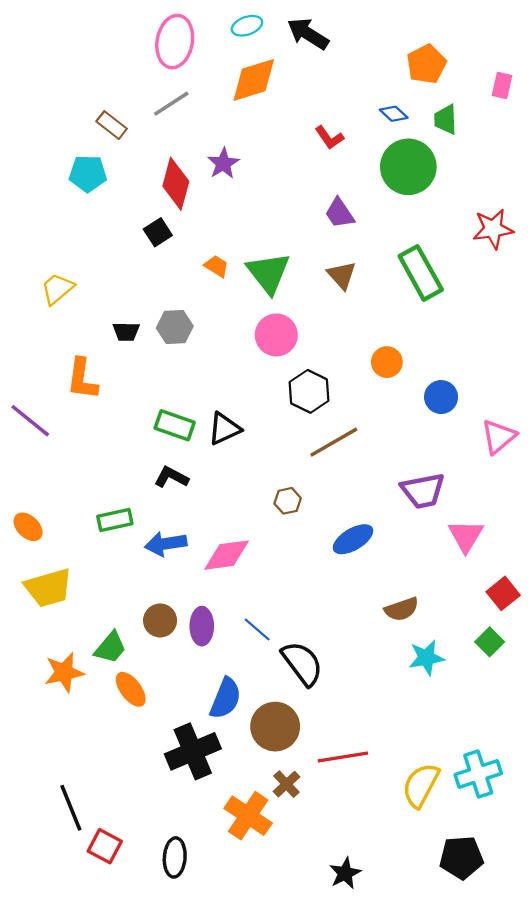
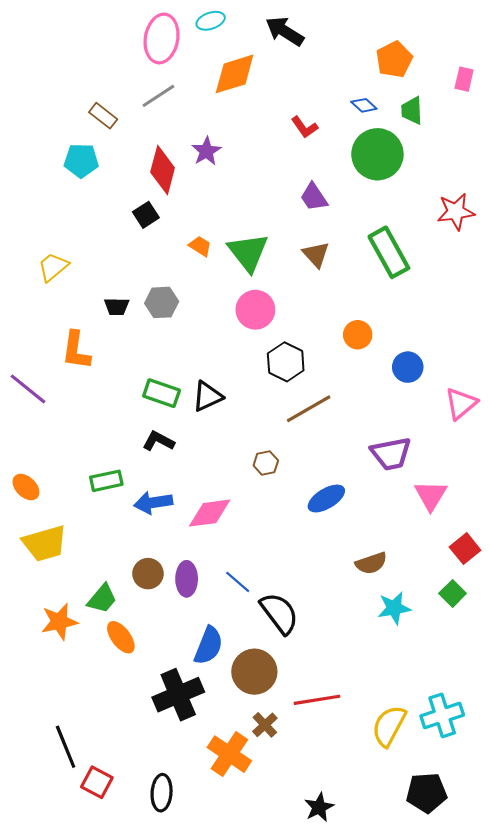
cyan ellipse: (247, 26) -> (211, 21), moved

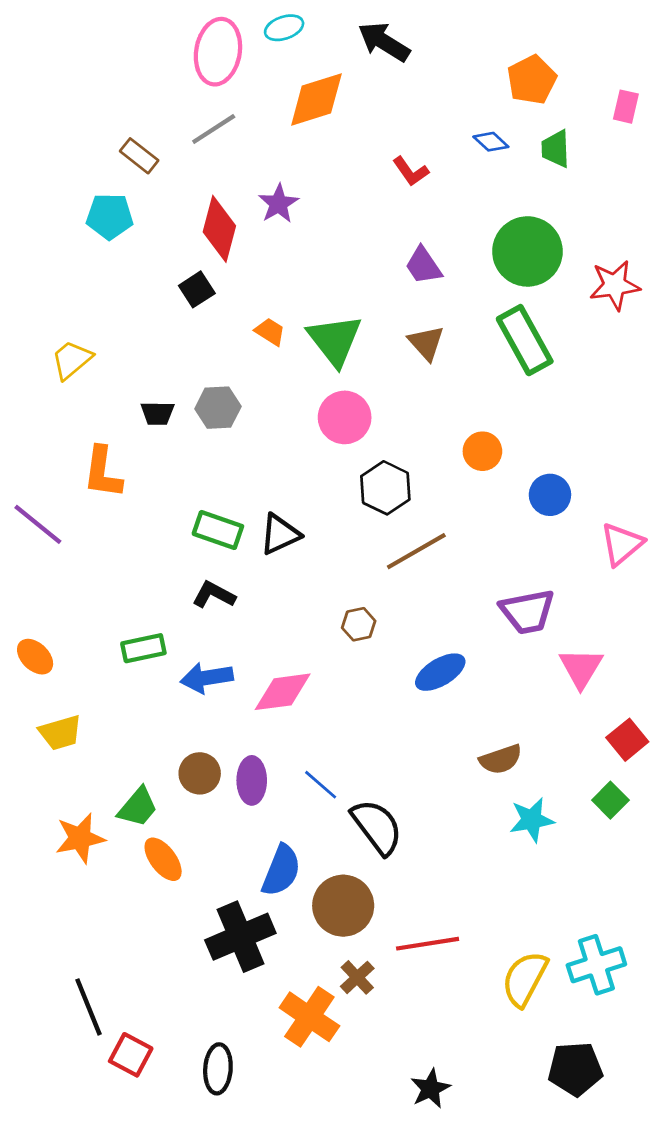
green circle: (377, 154) -> (527, 251), moved
yellow trapezoid: (45, 543) -> (60, 733), size x0.7

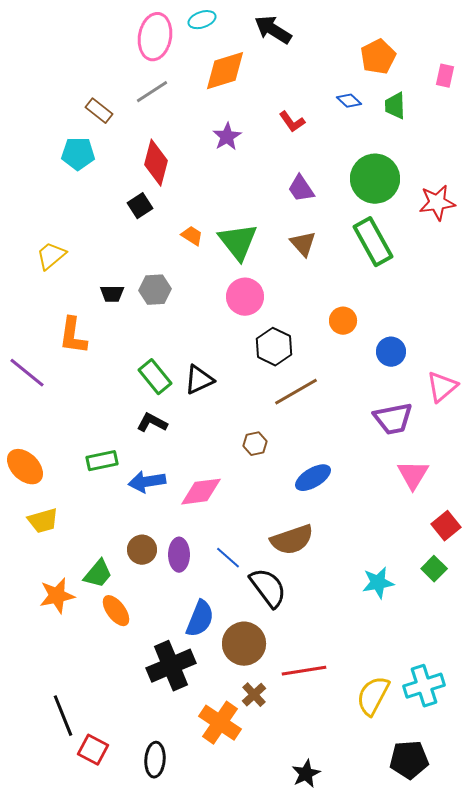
purple star: (278, 204) -> (227, 137), moved
green rectangle: (218, 530) -> (155, 377), turned 32
purple trapezoid: (527, 612) -> (393, 419), moved
orange ellipse: (35, 657) -> (25, 467), size x1.4
brown semicircle: (501, 759) -> (292, 540), moved, size x1.4

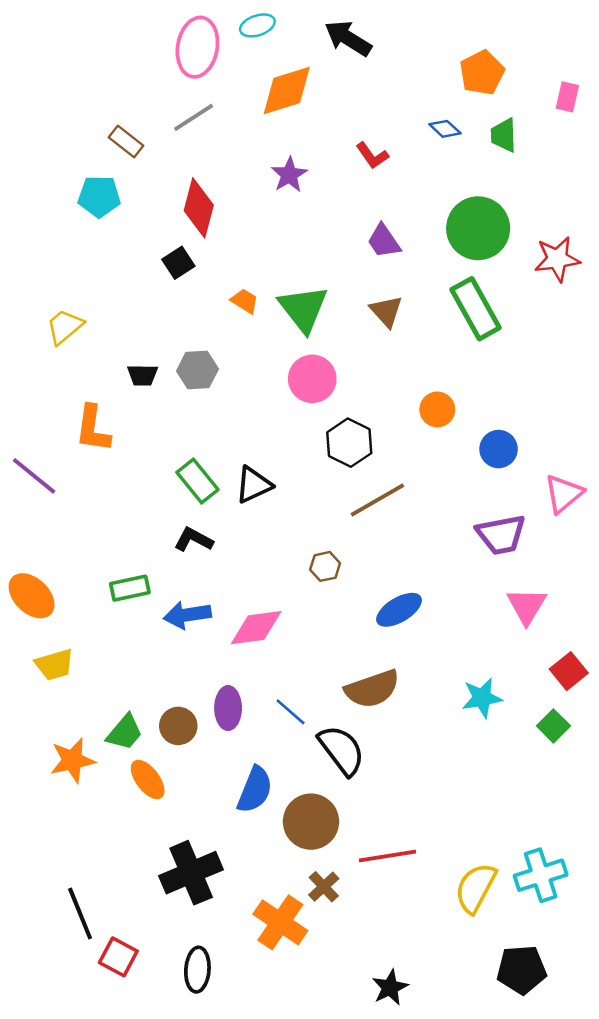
brown circle: (142, 550) -> (178, 726), moved
cyan star: (378, 583) -> (482, 698), moved
black cross: (171, 666) -> (191, 873), moved

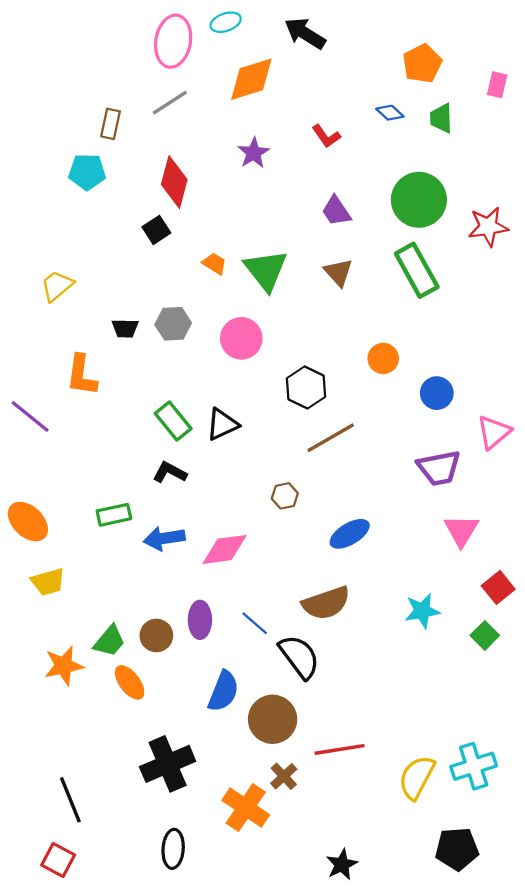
brown rectangle: (126, 142) -> (111, 124), turned 64
pink circle: (312, 379) -> (241, 338), moved
red square: (118, 957) -> (58, 860), moved

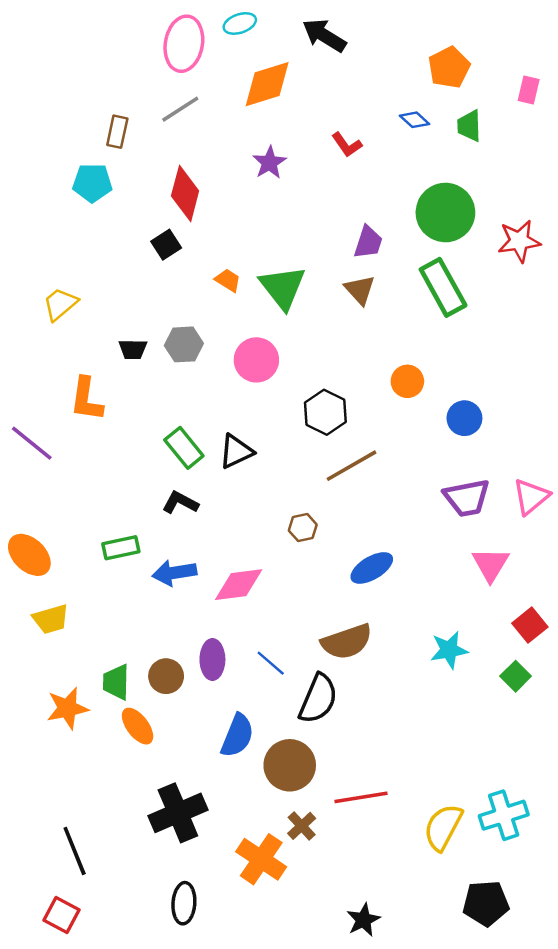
purple trapezoid: (336, 211) -> (368, 242), moved, turned -128
pink triangle: (494, 432) -> (531, 497), moved
green trapezoid: (109, 641) -> (116, 682), turned 141
black semicircle: (299, 657) -> (318, 699), turned 60

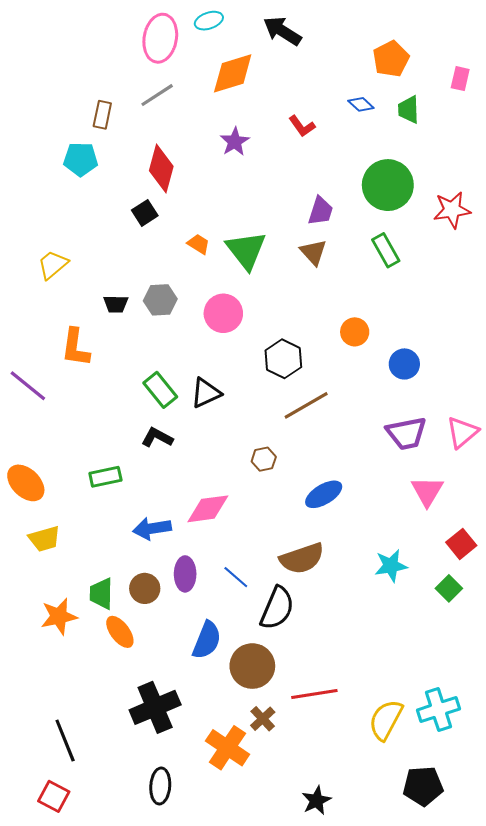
green rectangle: (443, 287) -> (386, 250), size x0.7
blue arrow: (174, 573) -> (152, 528), moved

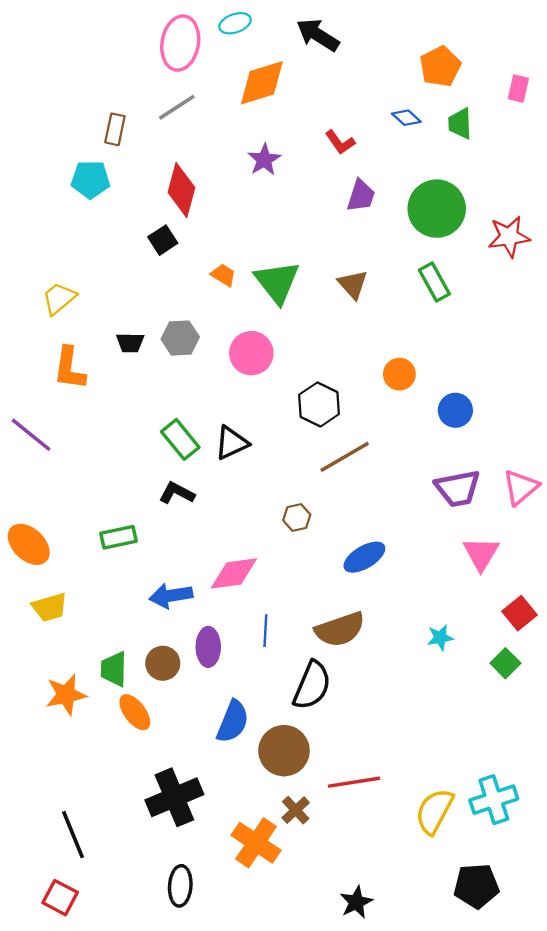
purple trapezoid: (321, 211) -> (361, 196), moved
orange L-shape: (75, 347) -> (70, 368), moved
cyan star: (391, 566) -> (440, 638), size x0.7
blue line: (236, 577) -> (265, 631), moved, turned 52

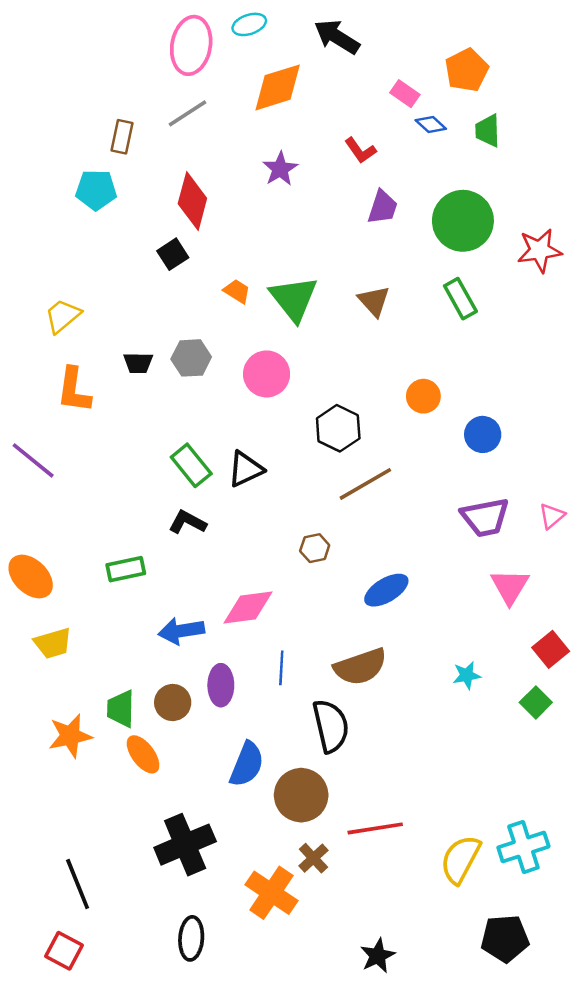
pink rectangle: (518, 89) -> (405, 94), moved, turned -68
pink triangle: (521, 487) -> (552, 516), size x0.7
black semicircle: (312, 685) -> (331, 726), turned -36

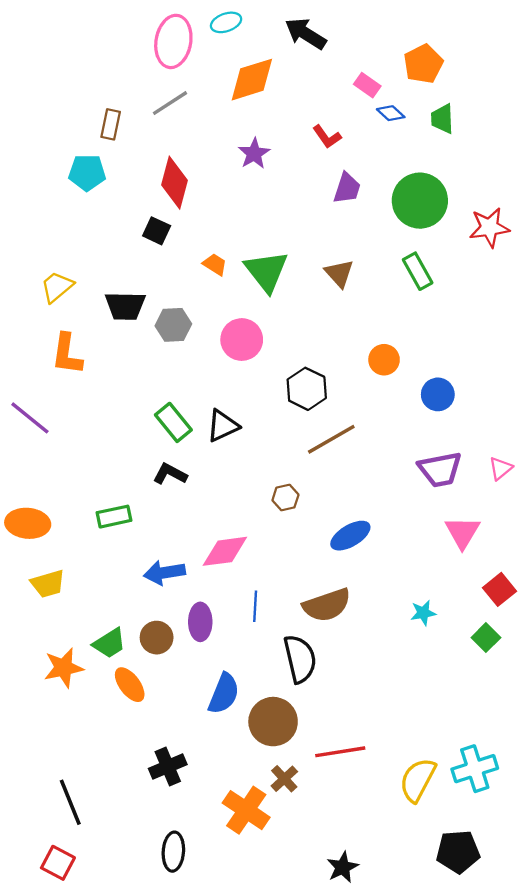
black square: (173, 254) -> (157, 231), turned -32
black trapezoid: (138, 363) -> (125, 306), moved, size x1.5
orange ellipse: (31, 577) -> (28, 523), turned -39
green trapezoid: (121, 709) -> (109, 643), turned -123
black cross: (185, 845) -> (168, 766), size x0.7

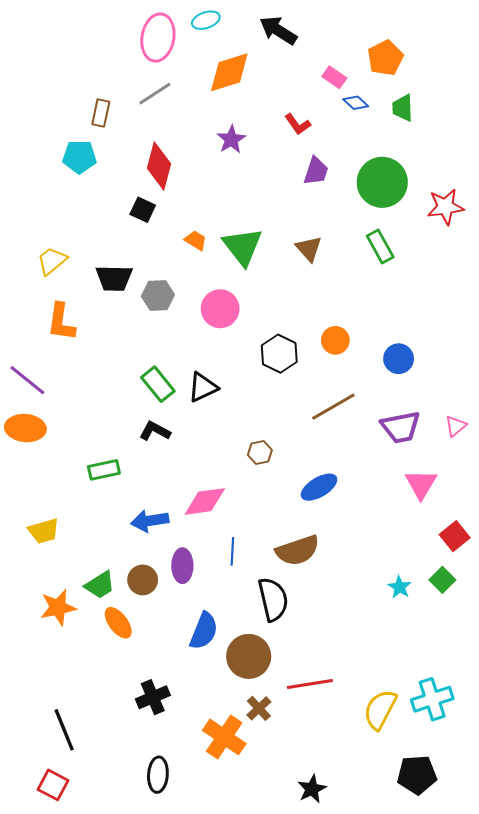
orange circle: (384, 360) -> (335, 340), moved
brown line: (331, 439) -> (333, 407), moved
orange ellipse: (28, 523) -> (25, 428), moved
cyan star: (423, 613) -> (400, 587), moved, turned -30

